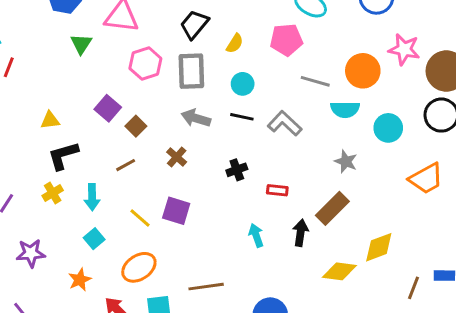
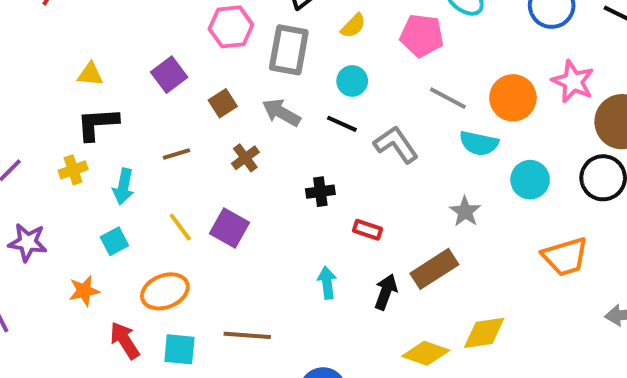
brown square: (136, 126) -> (223, 103), moved

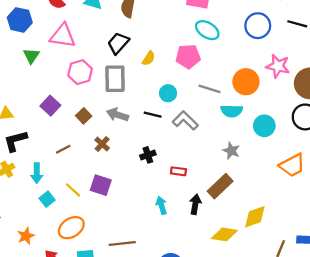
cyan circle: (352, 81) -> (168, 93), moved
cyan square: (114, 241) -> (47, 199), moved

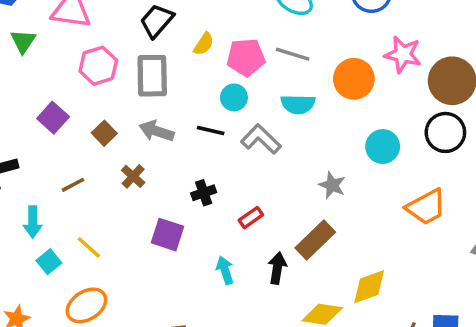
pink pentagon: (188, 57) -> (246, 57), moved
gray line: (209, 89) -> (293, 54), moved
cyan semicircle: (232, 111) -> (298, 104), moved
red rectangle: (178, 171) -> (251, 218), turned -42
purple square: (101, 185) -> (167, 235), moved

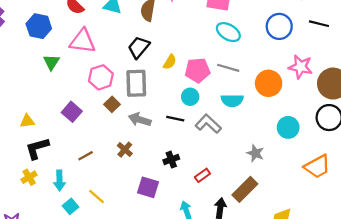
brown square: (104, 133) -> (112, 104), moved

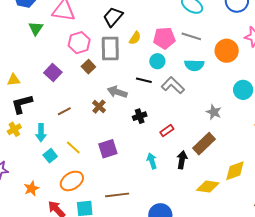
yellow semicircle: (170, 62) -> (135, 38), moved
gray arrow: (140, 120) -> (117, 92), moved
purple square: (148, 187) -> (108, 149), moved, turned -36

